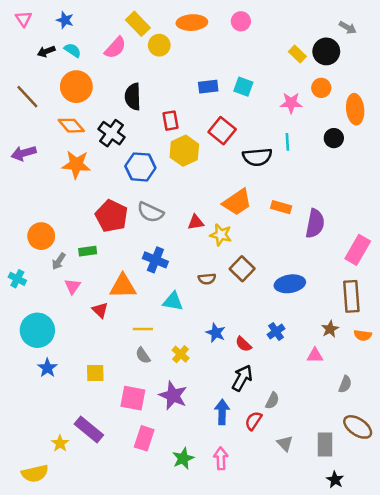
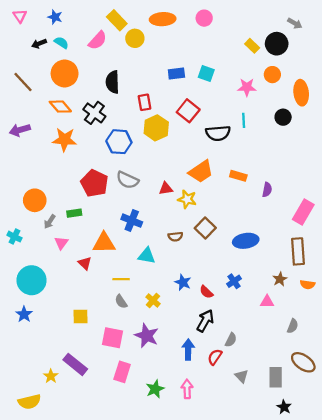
purple semicircle: (315, 224) -> (267, 190), size x0.6
blue star: (47, 368) -> (24, 314), moved

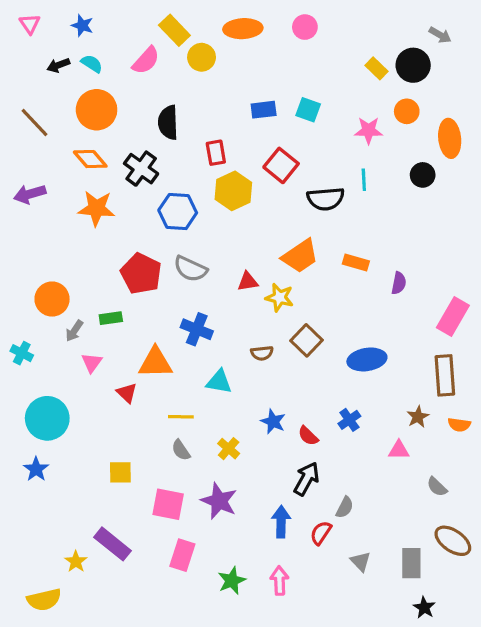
gray semicircle: (293, 326) -> (437, 487), turned 112

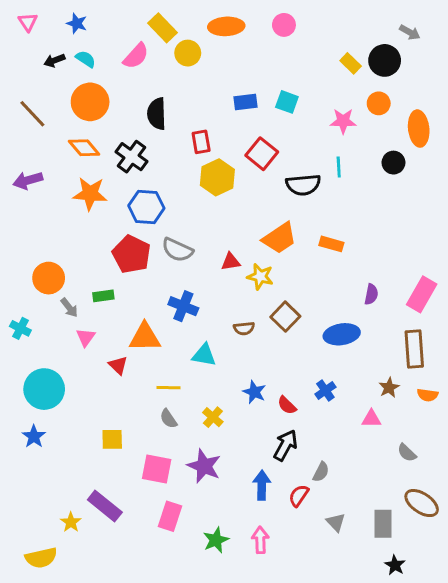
blue hexagon: (178, 212) -> (146, 207), moved
purple semicircle: (399, 283) -> (371, 294), moved
gray arrow: (74, 331) -> (69, 308), turned -72

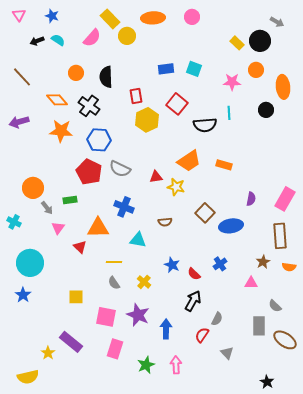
orange circle: (90, 102) -> (76, 73), moved, size x0.6
brown square: (285, 317) -> (205, 213), moved
blue arrow: (262, 485) -> (166, 329), moved
gray rectangle: (383, 524) -> (259, 326), moved

